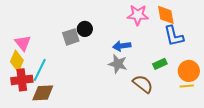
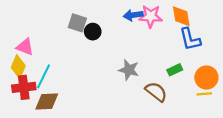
gray square: (71, 37) -> (77, 23), moved, turned 36
pink triangle: (23, 43) -> (25, 47), turned -30
blue arrow: (122, 46) -> (133, 15), moved

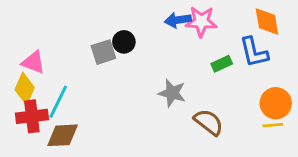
orange diamond: (181, 16) -> (267, 21), moved
gray square: (77, 23) -> (103, 52), moved, turned -36
green rectangle: (175, 70) -> (222, 64), moved

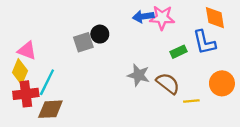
brown semicircle: (209, 122) -> (168, 83), moved
yellow line: (273, 125) -> (191, 101), moved

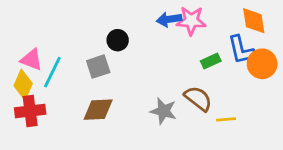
gray square: (83, 42) -> (98, 67), moved
gray star: (139, 75) -> (163, 111), moved
cyan line: (47, 82) -> (52, 72), moved
orange circle: (222, 83) -> (262, 64), moved
brown diamond: (50, 109) -> (98, 110), moved

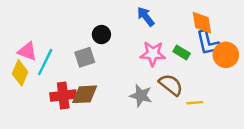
blue arrow: (169, 19) -> (146, 17), turned 60
pink star: (191, 21) -> (153, 54), moved
orange diamond: (254, 21) -> (202, 23), moved
green rectangle: (211, 61) -> (182, 52), turned 56
red cross: (30, 111) -> (63, 96), moved

